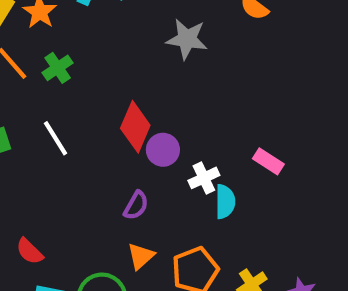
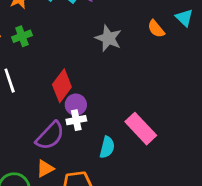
pink rectangle: (268, 161) -> (141, 129), size x1.6
white cross: (204, 178) -> (76, 120), moved
purple semicircle: (136, 205) -> (50, 136), size x1.6

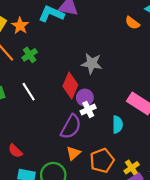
gray star: (108, 38) -> (92, 63), moved

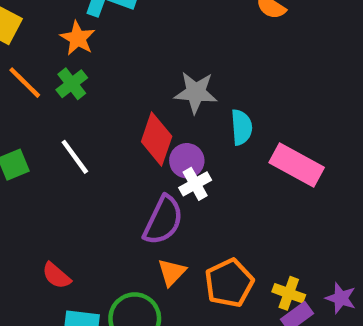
orange star: (20, 26) -> (78, 38), moved
cyan semicircle: (117, 125) -> (242, 127), moved
yellow cross: (132, 168) -> (289, 293), turned -32

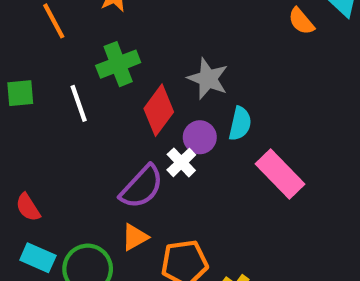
green cross: (72, 84) -> (118, 64), moved, size x1.4
purple circle: (187, 161) -> (200, 137), moved
white cross: (195, 184) -> (181, 162), turned -32

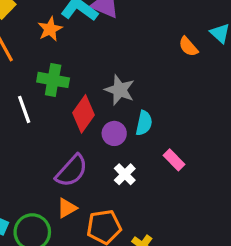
green cross: (118, 64) -> (53, 80), turned 32
white cross: (181, 162) -> (125, 174), moved
pink rectangle: (280, 174) -> (174, 160), size x0.6

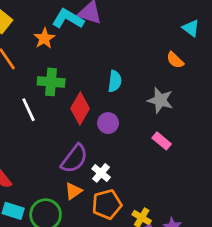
orange semicircle: (188, 47) -> (175, 60), moved
gray star: (120, 90) -> (160, 100), moved
cyan semicircle: (144, 123) -> (115, 81), moved
white cross: (125, 174) -> (101, 173), moved

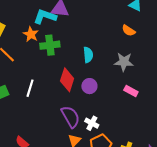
green cross: (51, 82) -> (50, 45), moved
white line: (28, 110) -> (30, 88), turned 54
purple semicircle: (74, 159) -> (70, 117), turned -55

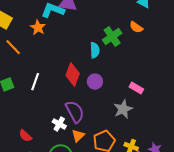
green cross: (50, 45) -> (112, 37), moved, turned -30
gray star: (124, 62) -> (123, 109), moved, turned -30
white cross: (92, 123) -> (59, 124), moved

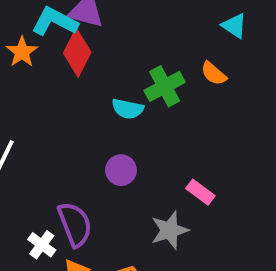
cyan semicircle: (95, 50) -> (128, 109), turned 98
red diamond: (73, 74) -> (77, 53), moved

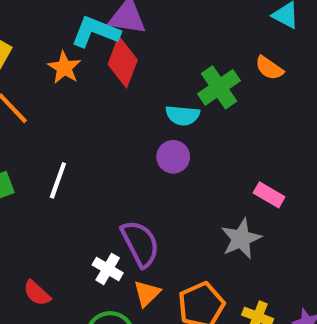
purple circle: (121, 170) -> (173, 157), moved

